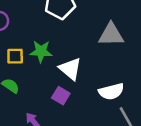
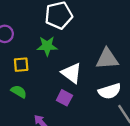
gray triangle: (111, 35) -> (107, 59), moved
green star: (41, 51) -> (47, 46), moved

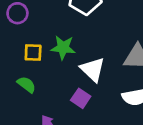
green star: (47, 46) -> (63, 48), moved

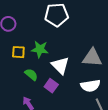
green semicircle: (26, 85) -> (31, 75), moved

